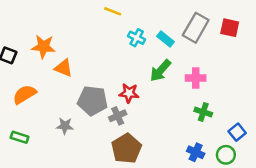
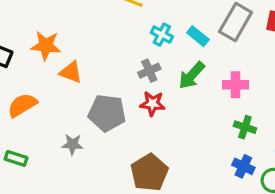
gray cross: (118, 116) -> (149, 71), moved
blue cross: (196, 152) -> (243, 166), moved

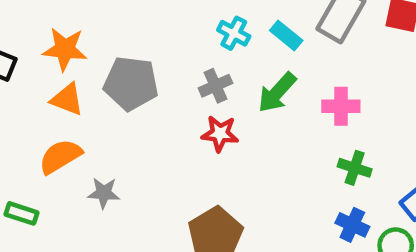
orange triangle: (71, 72) -> (67, 99), moved
orange semicircle: (22, 105) -> (60, 156), moved
gray pentagon: (107, 113) -> (131, 83), moved

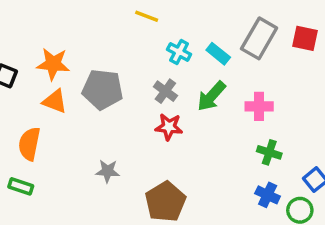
gray cross: (215, 86) -> (165, 91), turned -30
orange semicircle: (60, 156) -> (29, 144), moved, turned -48
gray star: (104, 193) -> (108, 171), moved

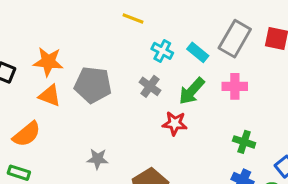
pink cross: (259, 106) -> (235, 86), moved
red star: (169, 127) -> (175, 123), moved
orange semicircle: (29, 144) -> (27, 134), turned -140

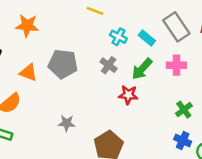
gray rectangle: (235, 39) -> (176, 27), turned -64
orange star: (48, 62) -> (27, 26), moved
green cross: (244, 142) -> (184, 110), turned 35

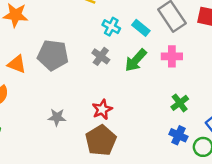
red star: (128, 95) -> (102, 109), moved, turned -30

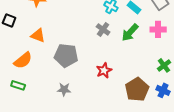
gray pentagon: (53, 55) -> (66, 55), moved
gray star: (57, 117) -> (64, 89), moved
brown pentagon: (101, 140) -> (137, 89), moved

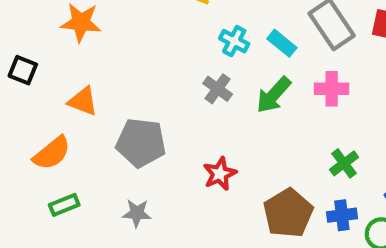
green rectangle: (18, 85) -> (64, 205), moved, turned -40
blue cross: (163, 90) -> (342, 215), turned -32

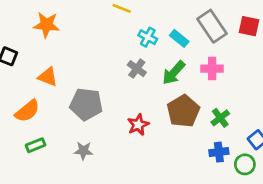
brown pentagon: (288, 213) -> (183, 111), moved

